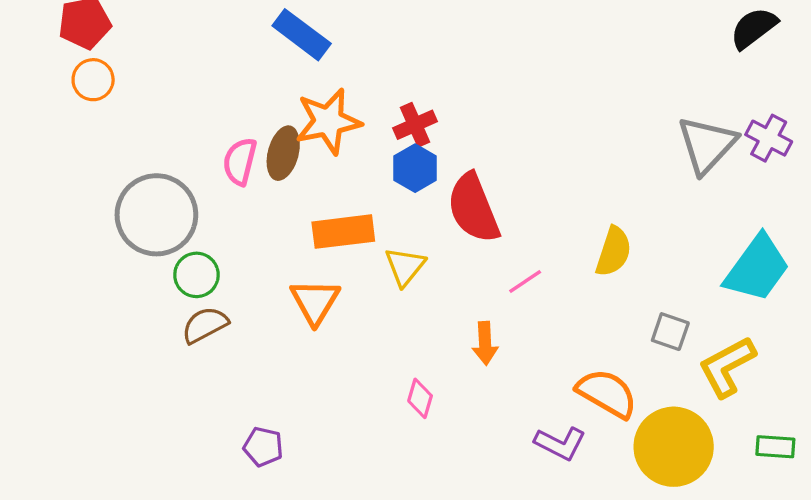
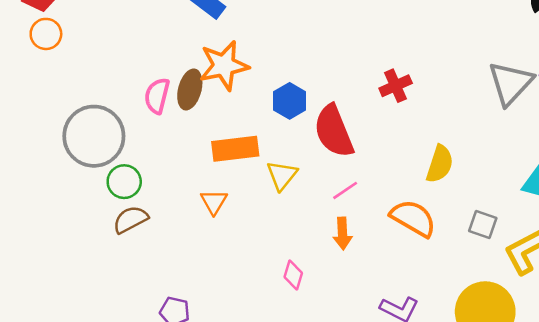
red cross: (415, 125) -> (396, 86), moved
pink line: (525, 282) -> (345, 190), moved
orange triangle: (315, 302) -> (214, 202), size x0.7
orange semicircle: (607, 393) -> (413, 218), moved

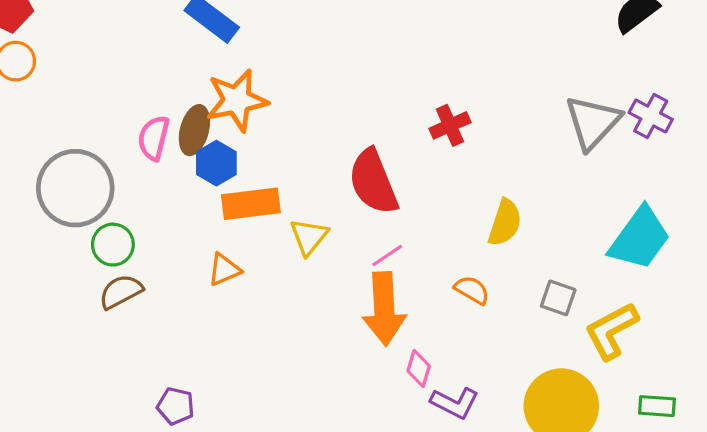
blue hexagon: (290, 101) -> (216, 163), moved
orange triangle: (214, 202) -> (224, 270), turned 36
orange semicircle: (413, 218) -> (472, 290), size x0.6
orange arrow: (343, 233) -> (384, 309), size x1.8
pink diamond: (293, 275) -> (419, 368), moved

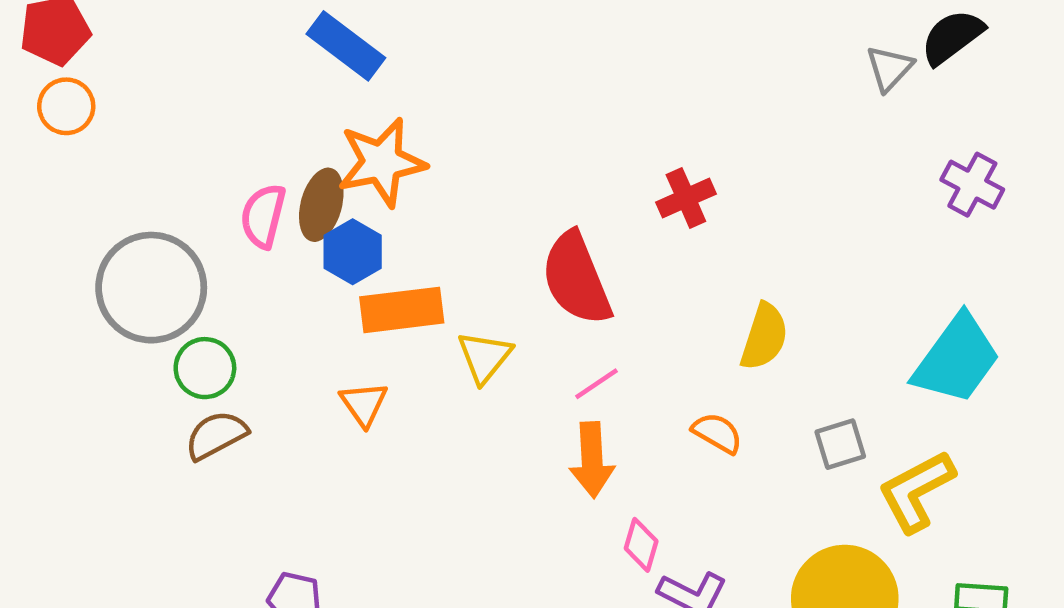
gray triangle: (593, 122) -> (889, 68), moved, size x0.6
orange triangle: (224, 270) -> (364, 404), turned -42
gray square: (558, 298) -> (840, 444), turned -36
orange arrow: (384, 309) -> (592, 460), size x0.7

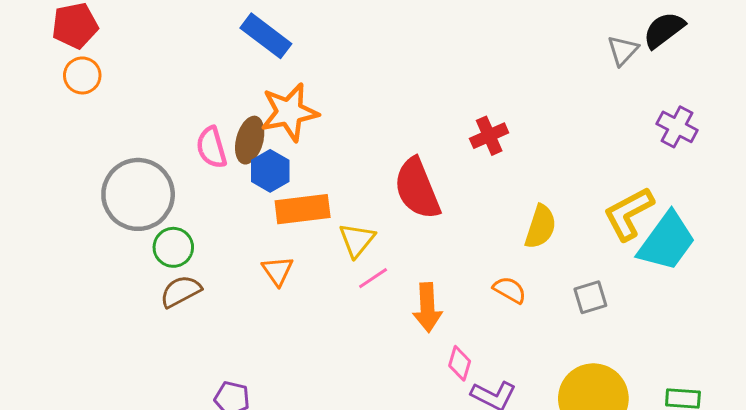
pink semicircle: (263, 216) -> (211, 147), turned -30
pink line: (596, 384) -> (373, 278), moved
yellow L-shape: (916, 491) -> (629, 214), moved

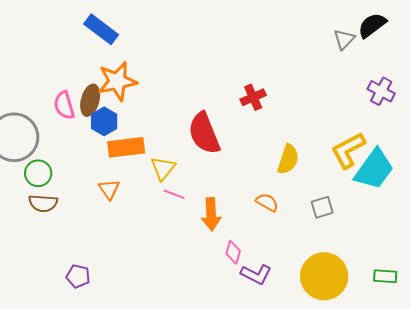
pink line: (373, 278) -> (174, 194), turned 55
brown semicircle: (181, 291) -> (43, 203), turned -148

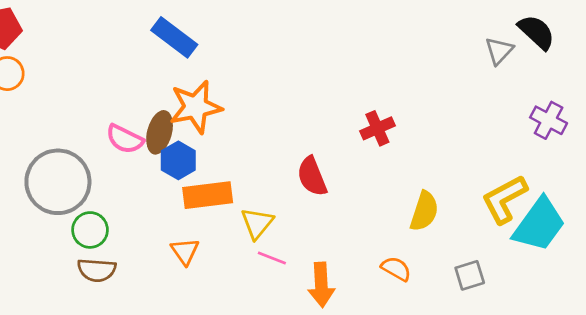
black semicircle: (372, 25) -> (537, 32), turned 80
pink semicircle: (64, 105) -> (125, 139), turned -48
red semicircle: (204, 133) -> (312, 176), size x0.7

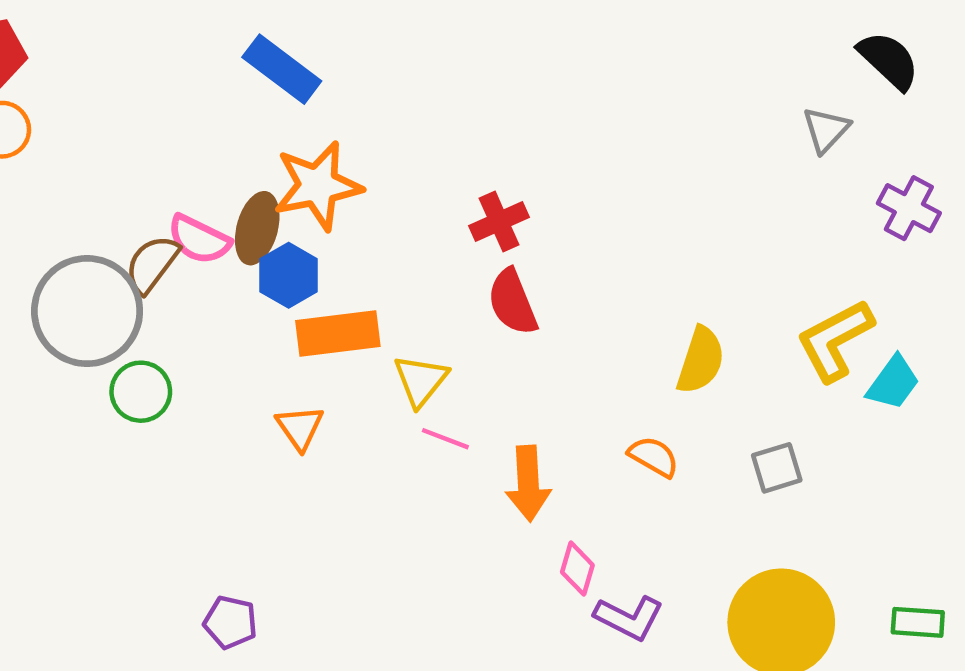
gray triangle: (499, 51) -> (826, 130), moved
red cross: (377, 128) -> (499, 221), moved
cyan trapezoid: (539, 225) -> (893, 383), size x0.6
brown semicircle: (97, 270) -> (152, 264), moved, turned 123

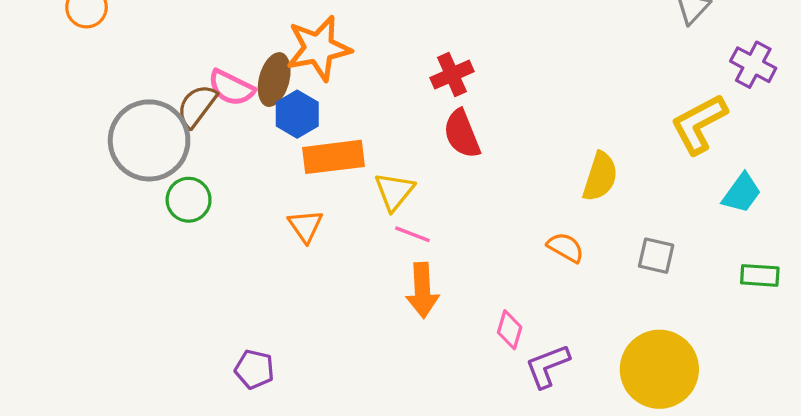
yellow L-shape: (835, 340) -> (699, 124), moved
gray square: (777, 468) -> (656, 256), turned 30
orange arrow: (528, 483) -> (422, 290), moved
purple L-shape: (629, 618) -> (547, 366), turned 132
green rectangle: (918, 622) -> (760, 275), moved

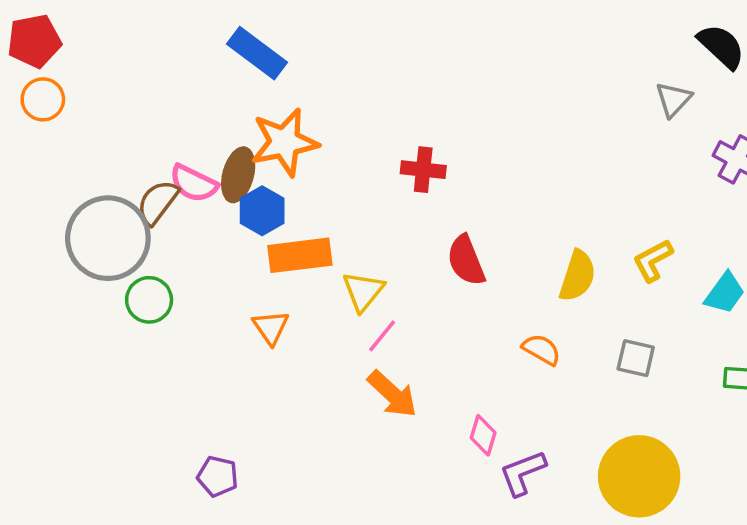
red cross: (452, 75) -> (423, 170), turned 30
yellow L-shape: (699, 124) -> (653, 260), moved, size x0.7
red semicircle: (462, 134) -> (466, 260), moved
pink line: (412, 234) -> (382, 336), turned -72
orange arrow: (422, 290) -> (392, 394), turned -44

